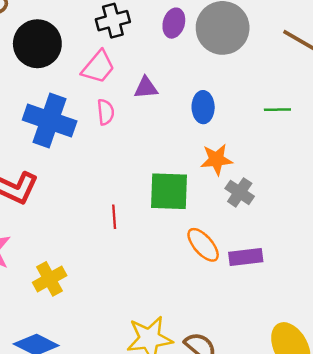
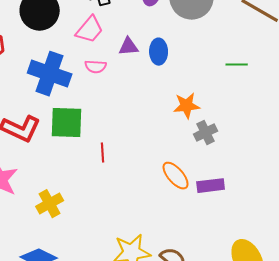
blue ellipse: (203, 107) -> (159, 52), moved
pink semicircle: (106, 112) -> (96, 67), turned 100
green square: (169, 191) -> (67, 123), moved
gray cross: (240, 192) -> (206, 133), turned 30

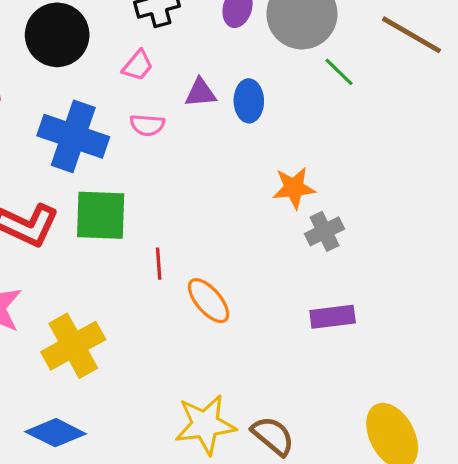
pink trapezoid: (90, 30) -> (138, 65), size x0.7
green line: (237, 65) -> (339, 72), moved, turned 45
orange ellipse: (176, 176) -> (209, 301), moved
yellow cross: (50, 204) -> (73, 346), size x1.4

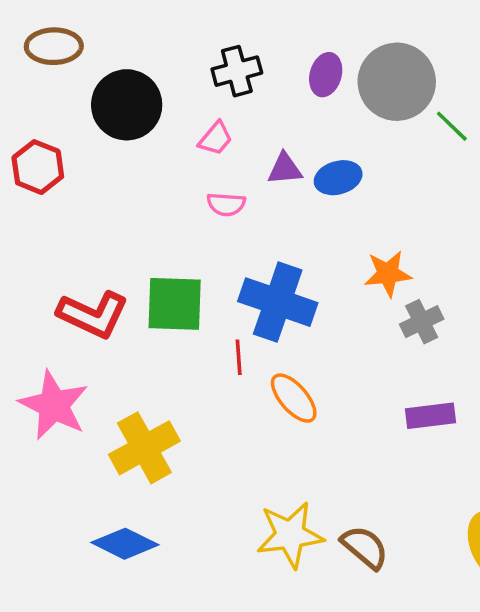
green line: (339, 72) -> (452, 126), moved
blue ellipse: (249, 101) -> (338, 178), turned 75
blue cross: (73, 136) -> (278, 302), moved

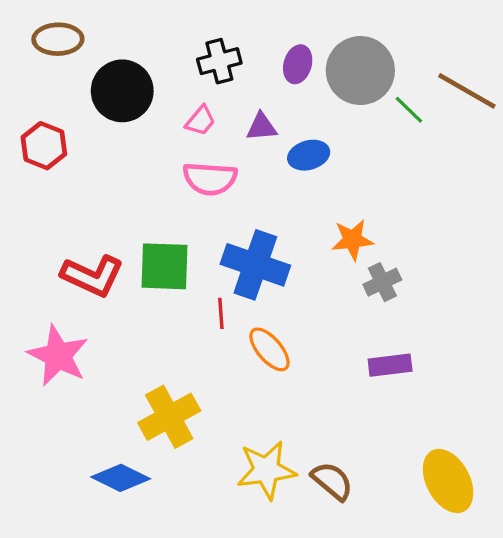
purple triangle: (285, 169) -> (262, 127), moved
pink semicircle: (226, 204) -> (210, 179), size x1.6
yellow cross: (144, 448) -> (169, 417), moved

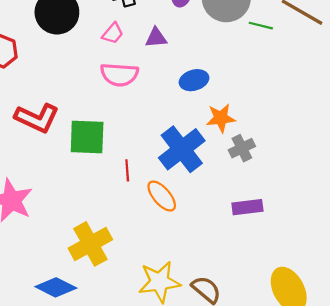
green line: (409, 110) -> (261, 26), turned -30
blue ellipse: (309, 155) -> (194, 80), moved
blue cross: (255, 265) -> (182, 149), moved, turned 33
red L-shape: (92, 276) -> (37, 118), moved

